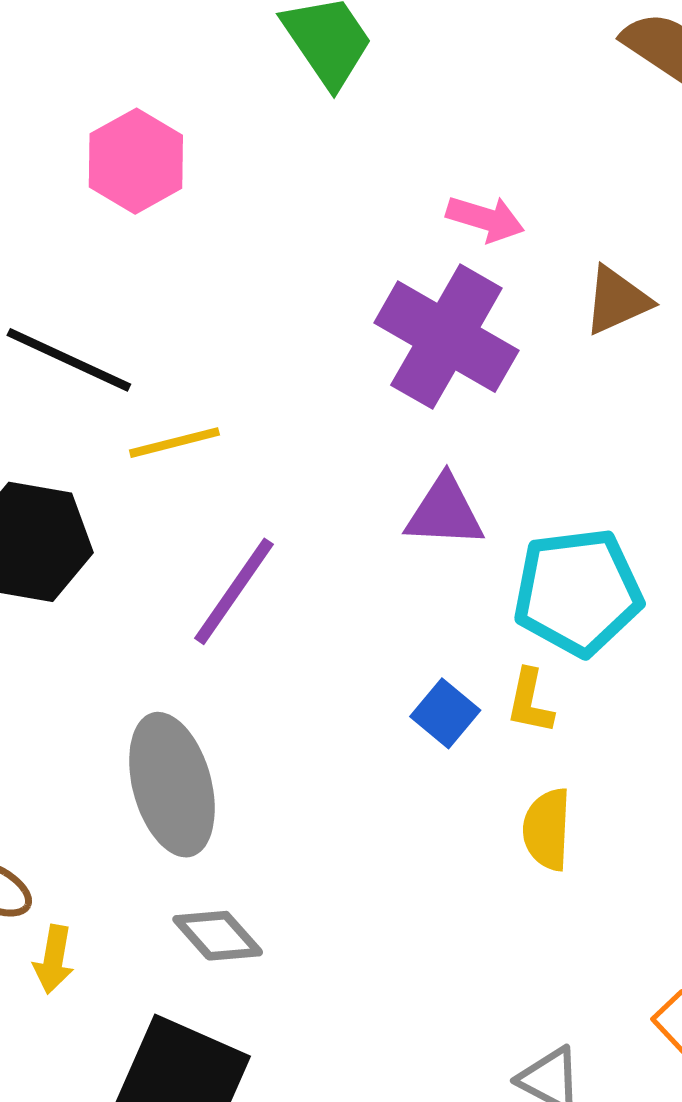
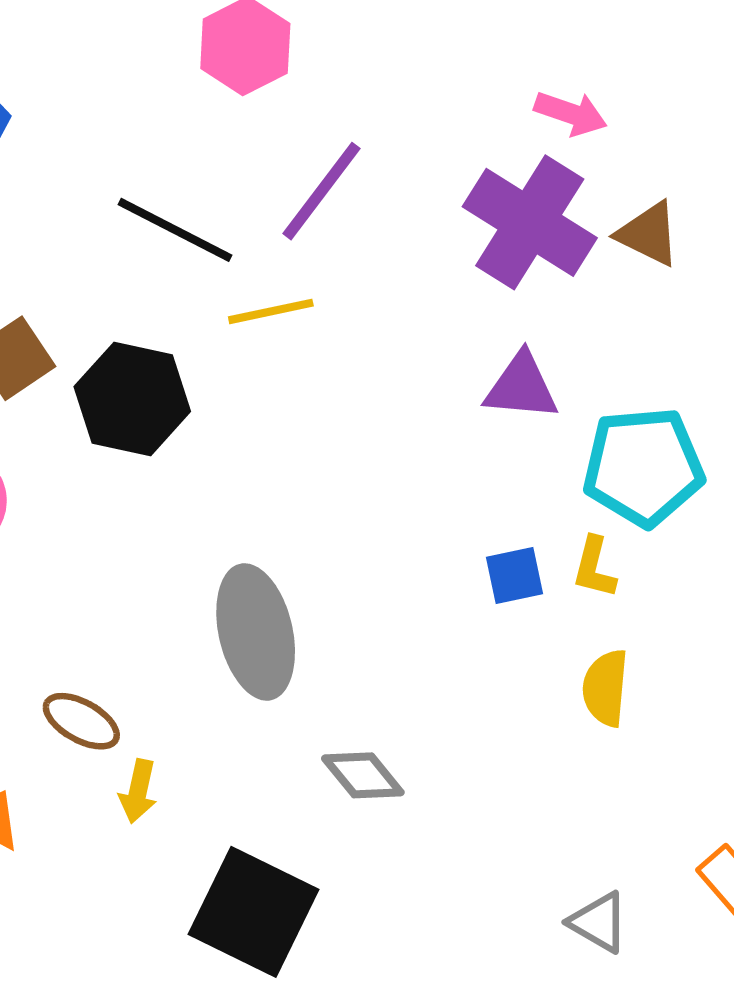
brown triangle: (617, 301) -> (649, 234), moved, turned 48
purple line: (234, 591) -> (321, 191), moved
blue square: (445, 713) -> (514, 575), turned 36
gray diamond: (218, 936) -> (363, 775), moved

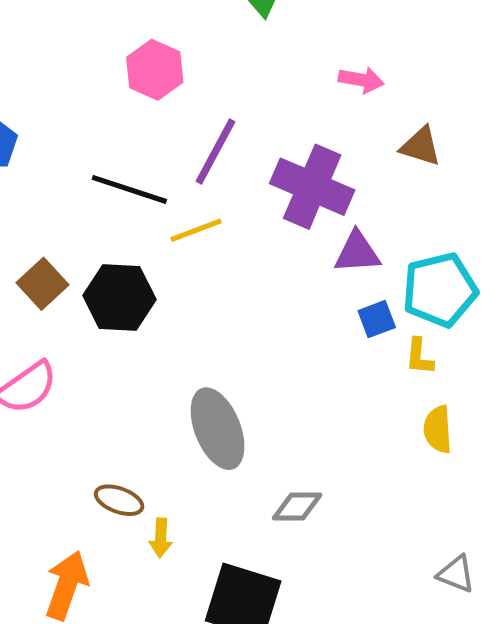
purple cross: (530, 222) -> (312, 187), moved
blue square: (514, 575) -> (377, 319), moved
gray diamond: (363, 775) -> (297, 506), turned -42

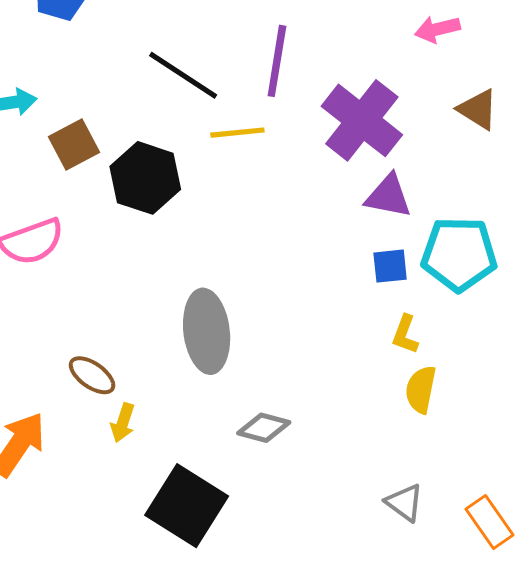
pink arrow: (361, 80) -> (437, 29), turned 141
purple line: (216, 152) -> (277, 61), turned -34
yellow L-shape: (419, 356) -> (405, 334), moved
gray triangle: (456, 574) -> (404, 503), moved

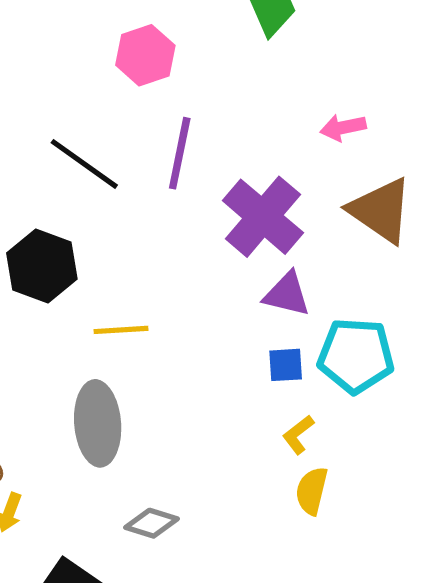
brown triangle: (478, 109) -> (381, 210), size x1.6
yellow line: (237, 133) -> (121, 330), moved
yellow L-shape: (405, 334) -> (298, 435), turned 30

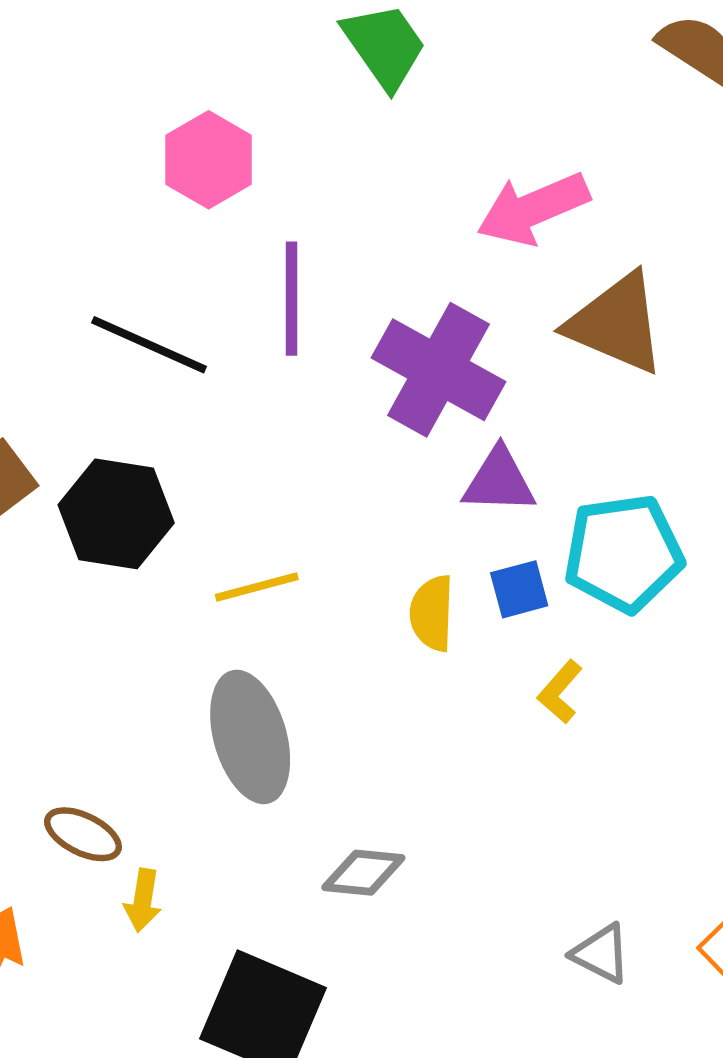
pink arrow: (343, 128) -> (533, 209), size x1.6
yellow semicircle: (312, 491) -> (432, 613), moved

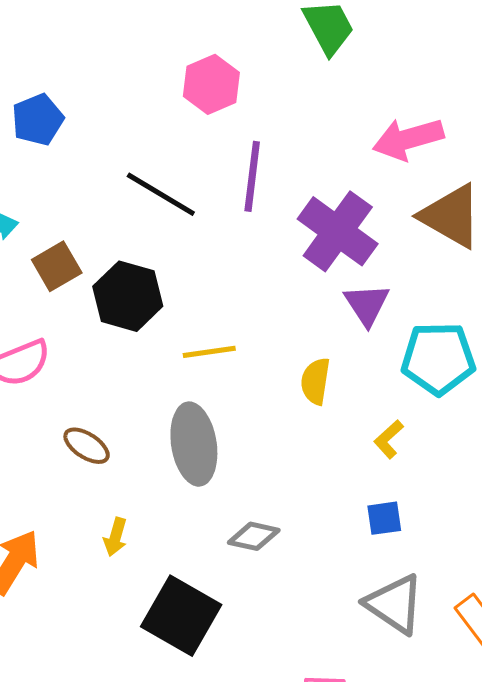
purple triangle: (499, 481) -> (367, 304), turned 48
blue square: (519, 589) -> (384, 518), moved
brown ellipse: (83, 834) -> (87, 446), moved
gray triangle: (601, 954) -> (394, 604), size x1.6

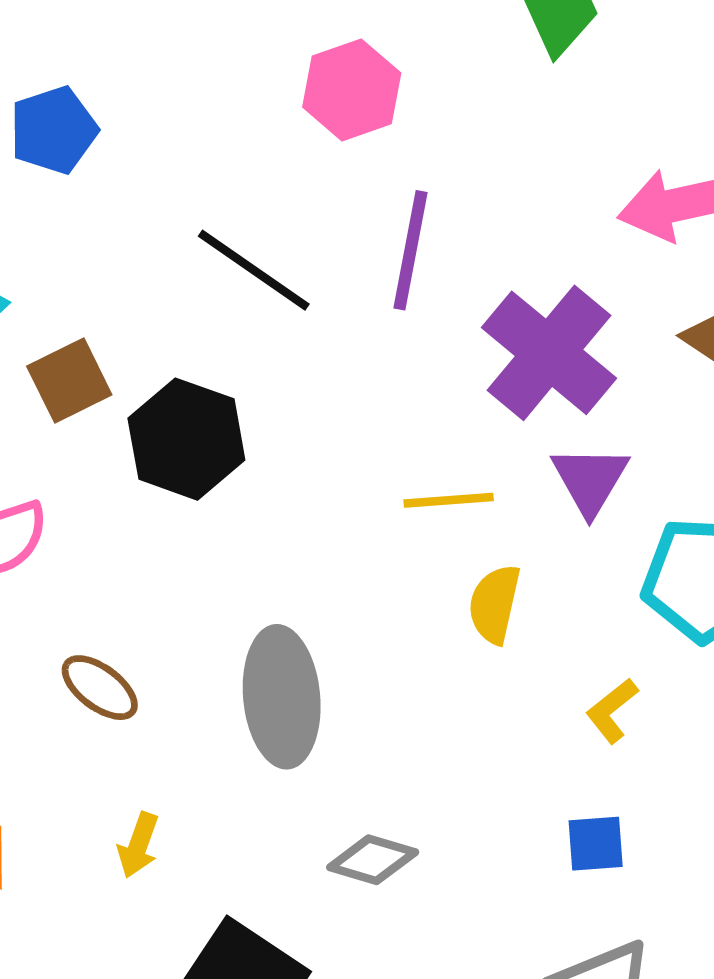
yellow line: (209, 352) -> (449, 500), moved

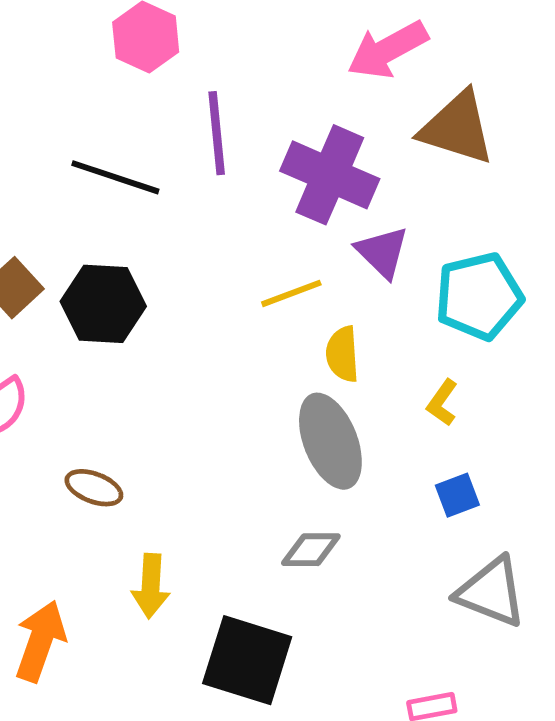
gray ellipse: (282, 697) -> (330, 441), moved
yellow arrow: (138, 845) -> (151, 586), size x1.4

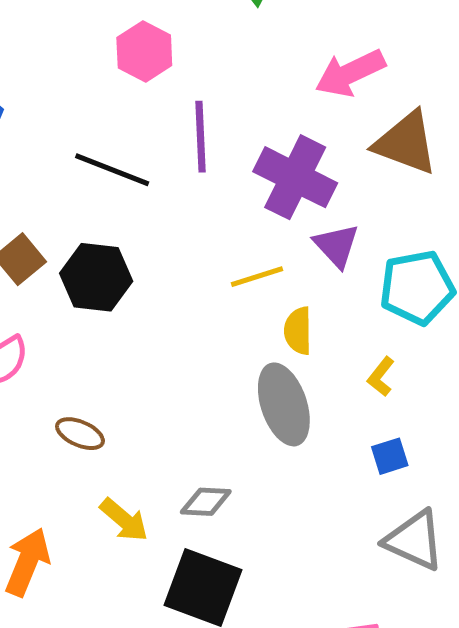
gray diamond: (311, 550) -> (206, 502), moved
yellow arrow: (151, 586) -> (124, 520), turned -56

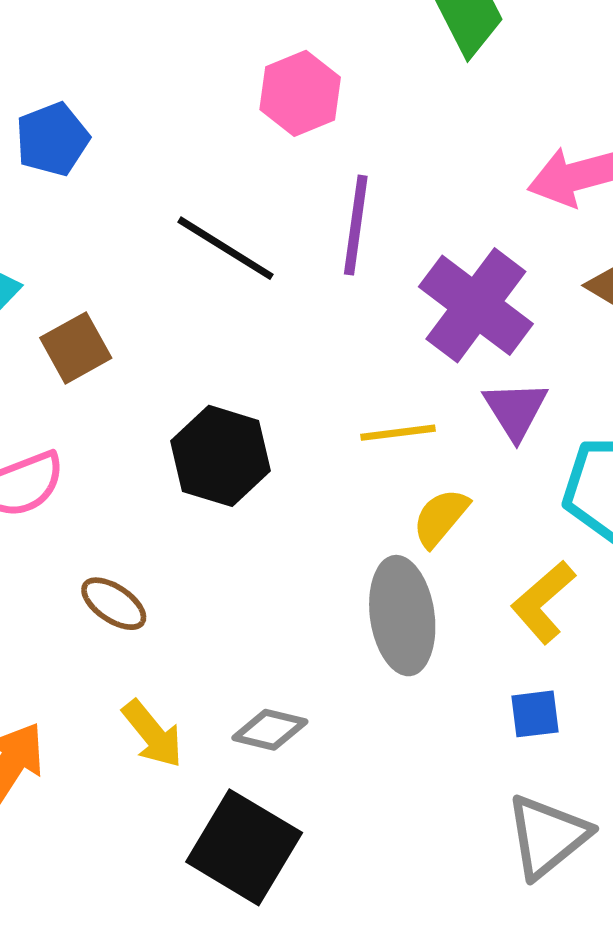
black hexagon: (96, 277) -> (221, 456), moved
yellow semicircle: (298, 331) -> (441, 518), turned 30
yellow L-shape: (381, 377) -> (543, 602), size x1.5
gray triangle: (414, 540) -> (547, 836), turned 46

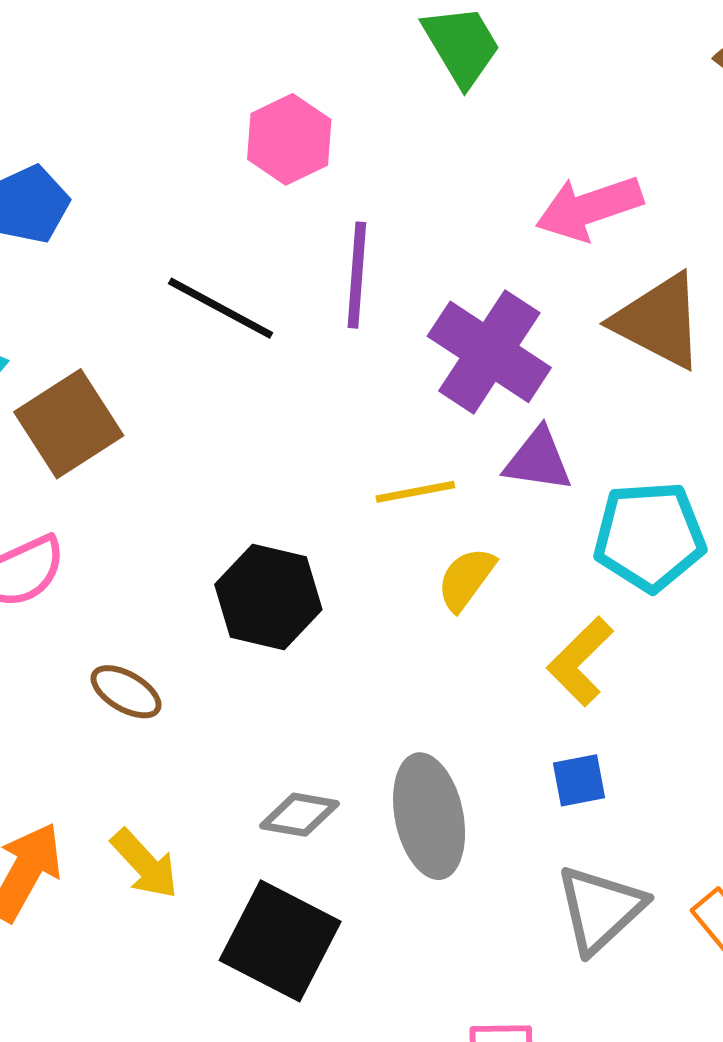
brown square: (76, 348) -> (69, 424), size x1.4
purple triangle: (515, 410) -> (538, 460), turned -46
black hexagon: (221, 456) -> (268, 597), moved
gray ellipse: (402, 616) -> (429, 816), moved
yellow arrow: (152, 734) -> (145, 864), moved

